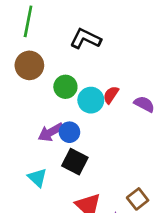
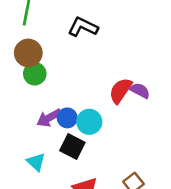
green circle: (65, 87) -> (35, 74), moved
red semicircle: (111, 95) -> (120, 91), moved, size x1.5
cyan circle: (91, 100) -> (89, 122), moved

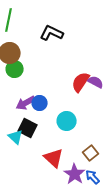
cyan circle: (89, 122) -> (67, 121), moved
black square: (72, 146) -> (28, 128), moved

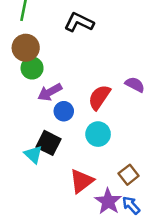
red semicircle: (81, 82) -> (99, 97), moved
purple arrow: (26, 103) -> (50, 92), moved
red triangle: (54, 158) -> (82, 181), turned 40

